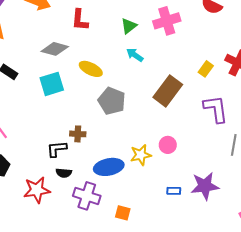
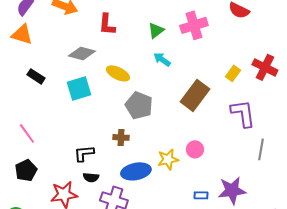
brown cross: (78, 134) -> (121, 137), moved

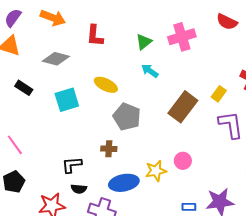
gray diamond: (82, 53) -> (56, 59), moved
yellow rectangle: (233, 73) -> (219, 94), moved

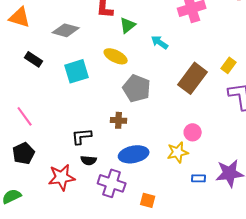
green triangle: (144, 42) -> (128, 25), moved
yellow star: (156, 171) -> (178, 152), moved

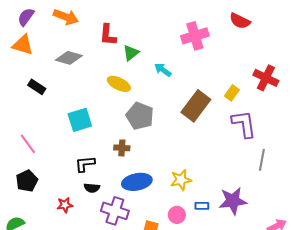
cyan square: (77, 71) -> (80, 120), moved
pink circle: (193, 132) -> (177, 215), moved
red star: (62, 177) -> (65, 205), size x0.6

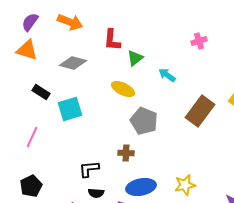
pink cross: (195, 36) -> (199, 41), size x0.6
cyan square: (80, 120) -> (70, 109), moved
pink line: (28, 144) -> (32, 137), moved, turned 60

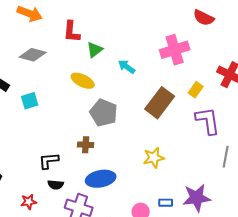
pink cross: (199, 41) -> (175, 50), moved, size x1.8
cyan square: (70, 109) -> (30, 101), size x0.7
yellow star: (185, 185) -> (154, 158), moved

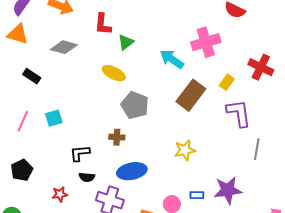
cyan arrow: (127, 67) -> (172, 59), moved, size x1.4
cyan square: (30, 101) -> (54, 118), moved

